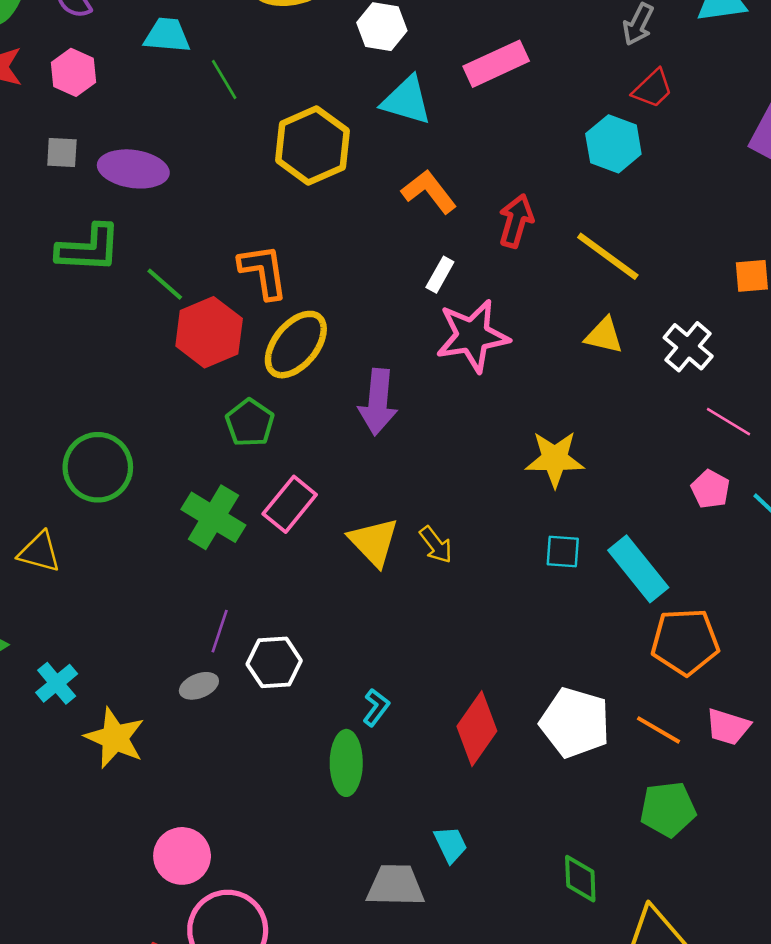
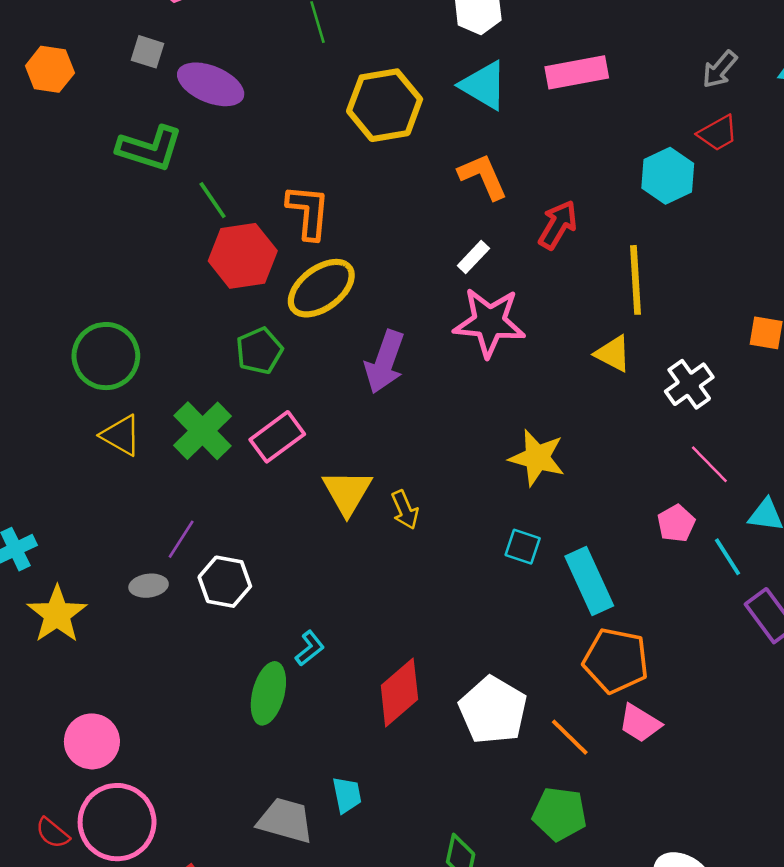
yellow line: (608, 256) -> (636, 280), turned 36
yellow triangle: (39, 552) -> (121, 435), moved
pink trapezoid: (728, 727) -> (640, 723), moved

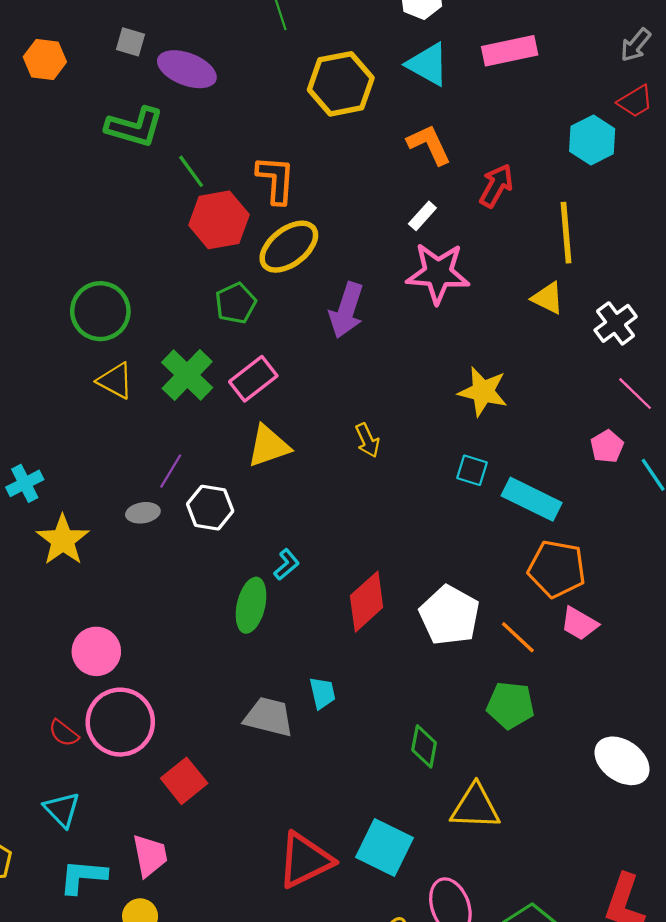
yellow triangle: (347, 492) -> (269, 446), moved, turned 42
cyan rectangle: (589, 581) -> (532, 499), turned -38

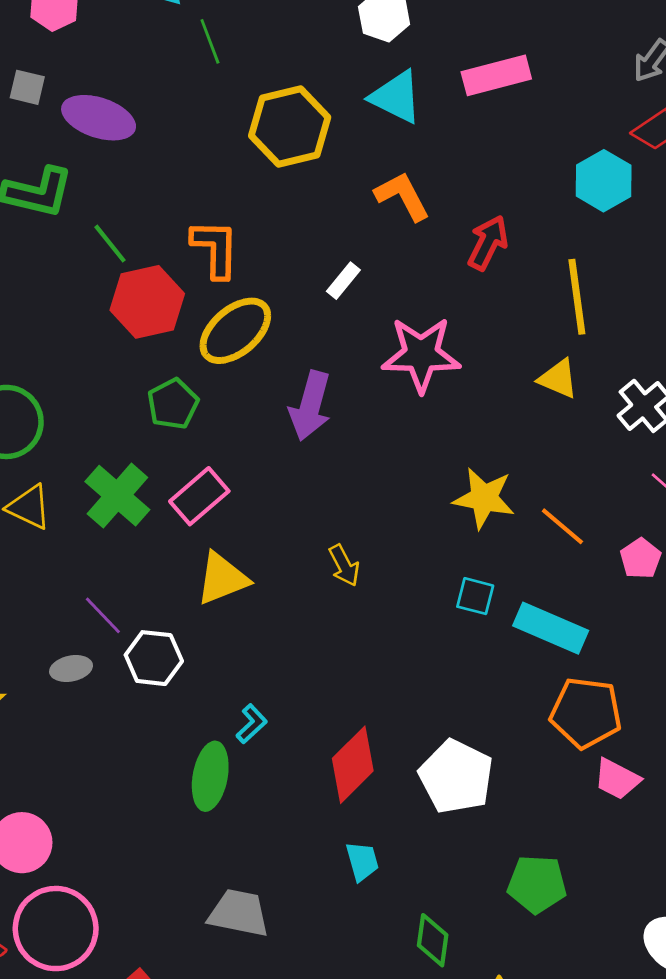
white rectangle: (422, 216) -> (343, 281), moved
purple line: (171, 471) -> (103, 615), turned -72
orange line: (518, 637) -> (562, 526), moved
cyan trapezoid: (322, 693) -> (362, 861), moved

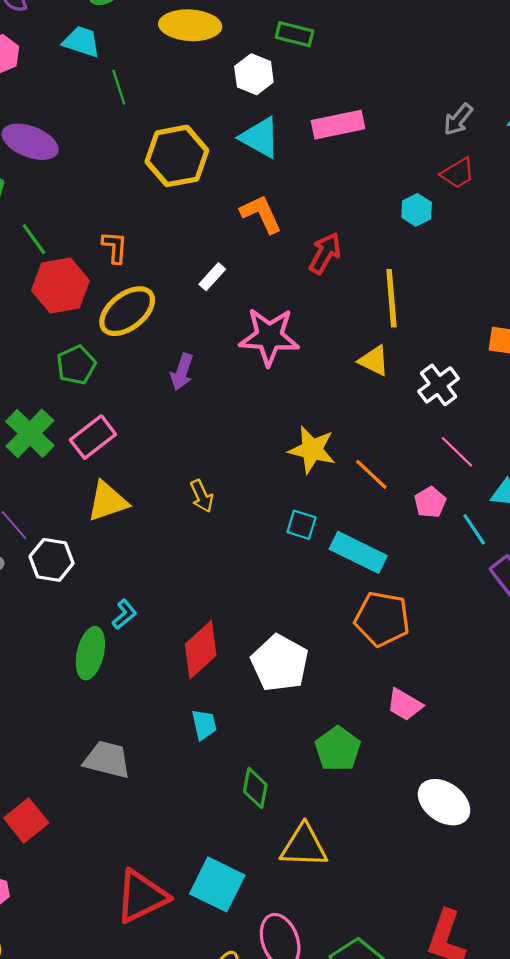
cyan hexagon: (604, 181) -> (417, 210), size x0.7
orange L-shape: (215, 249) -> (115, 247), size x0.7
purple arrow: (310, 406) -> (182, 372), size x0.7
pink trapezoid: (617, 779) -> (405, 705), moved
green pentagon: (537, 884) -> (338, 749), turned 30

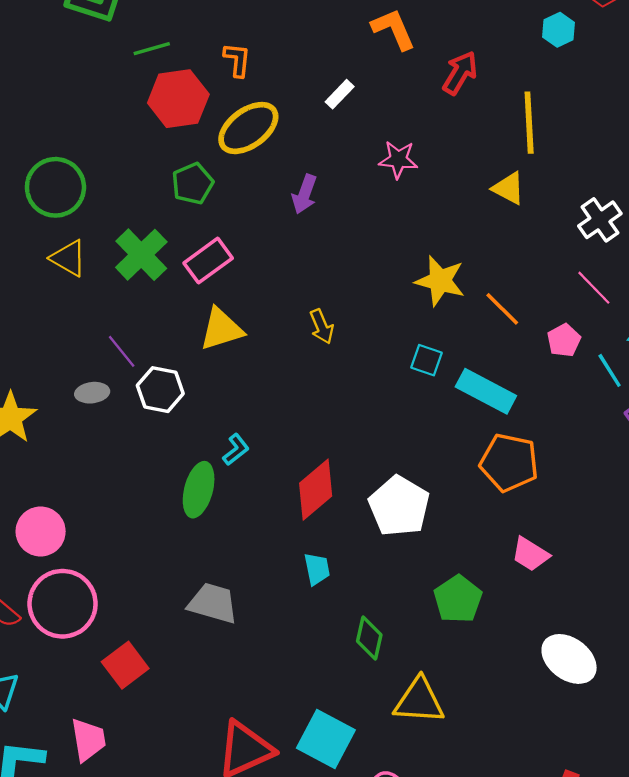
green line: (34, 239) -> (152, 49), turned -72
pink star: (269, 337) -> (398, 160), size x0.6
white cross: (439, 385) -> (600, 220), moved

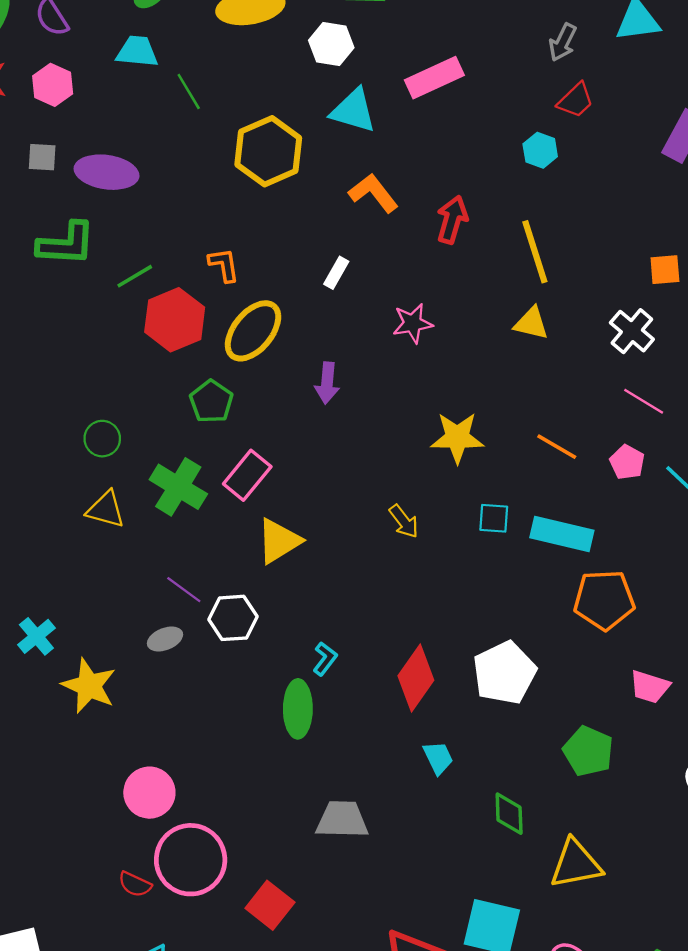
green circle: (55, 187) -> (102, 439), moved, size x0.6
yellow star: (440, 281) -> (457, 438), moved
yellow arrow: (322, 327) -> (404, 521), moved
white pentagon: (399, 506) -> (504, 673), turned 30

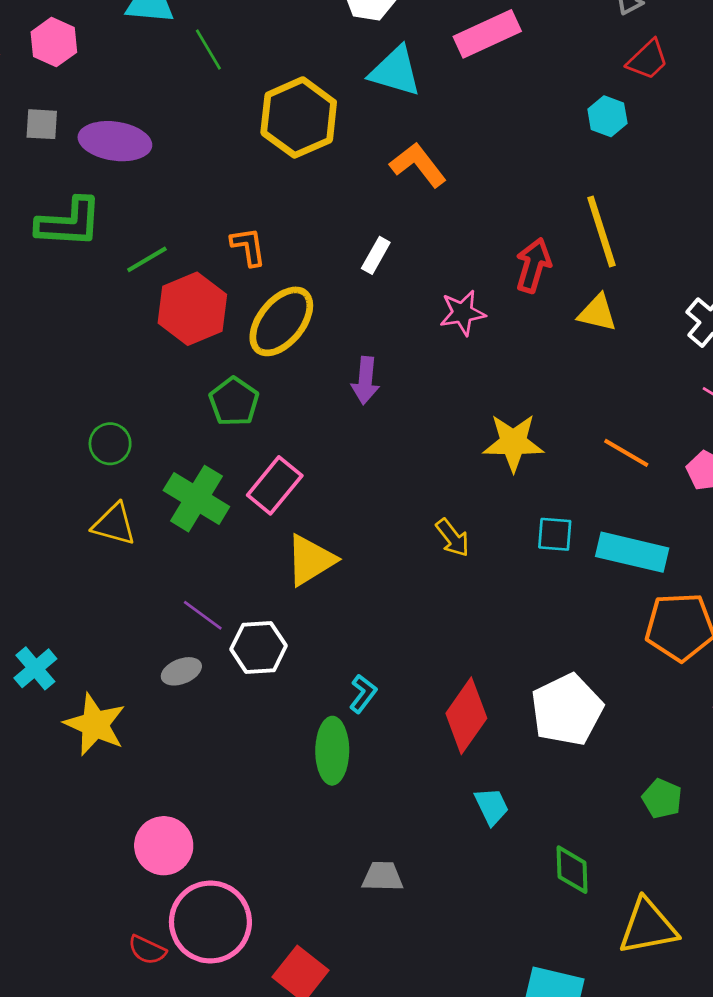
red arrow: (452, 220) -> (533, 265), moved
green pentagon: (588, 751) -> (662, 799), size x0.7
gray trapezoid: (342, 820) -> (383, 876), size x0.7

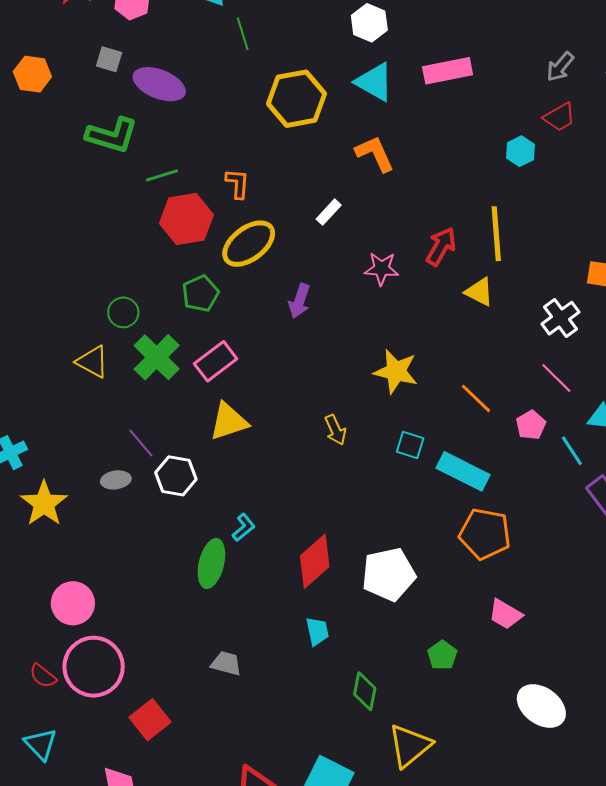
green circle: (110, 444) -> (123, 312), moved
yellow triangle: (648, 927) -> (410, 746), turned -42

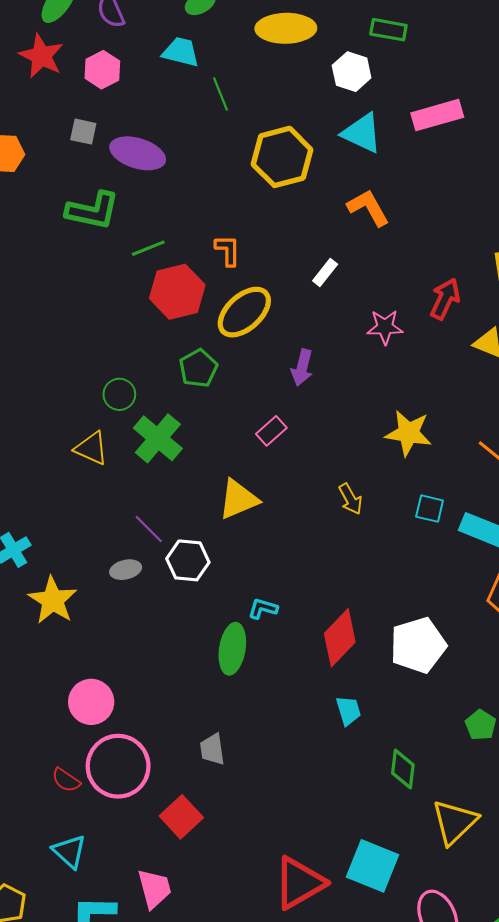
pink rectangle: (216, 361) -> (271, 431), moved, size x0.7
cyan L-shape: (244, 527) -> (263, 608), turned -120
gray trapezoid: (226, 663) -> (212, 749), moved, turned -108

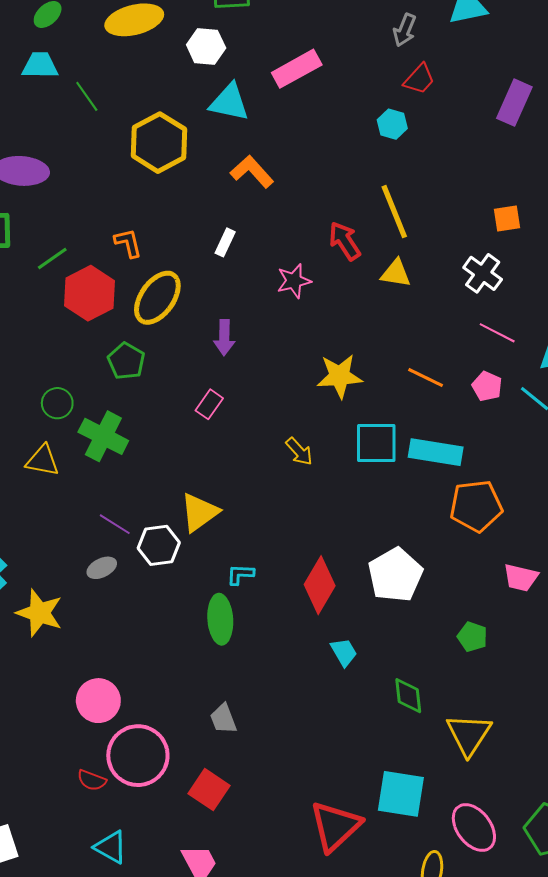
red arrow: (445, 299) -> (345, 241), turned -45
yellow triangle: (238, 499) -> (199, 512), moved
cyan square: (430, 509) -> (376, 443), size x1.6

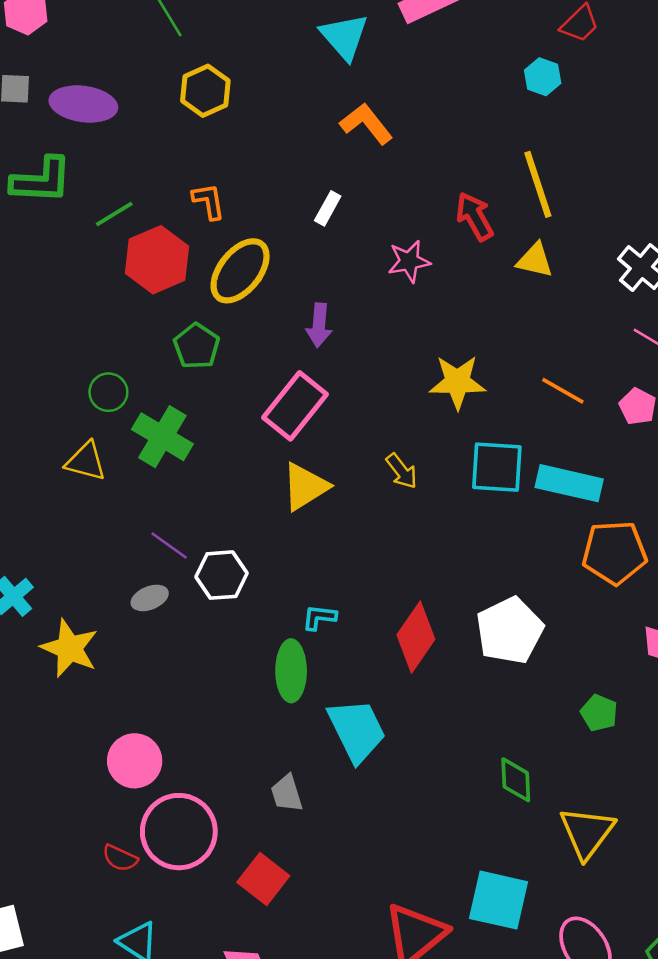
cyan triangle: (229, 102) -> (344, 37), turned 33
yellow hexagon: (159, 143) -> (205, 91), moved, size x0.7
pink rectangle: (209, 404) -> (295, 406), size x1.8
yellow triangle: (199, 512) -> (305, 487), moved
cyan trapezoid: (344, 652) -> (357, 730), moved, size x1.8

